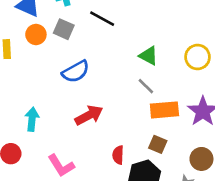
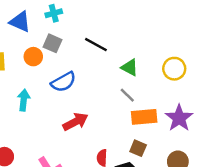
black line: (102, 19) -> (96, 45), moved
orange circle: (36, 34) -> (33, 57), moved
cyan arrow: (32, 119) -> (24, 100), moved

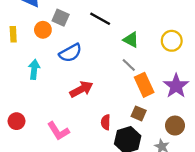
orange rectangle: (144, 117) -> (144, 85), turned 70

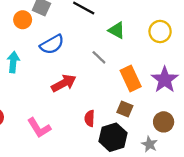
gray line: (129, 65) -> (99, 57), moved

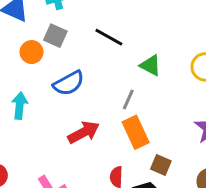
gray line: (99, 57) -> (128, 100), turned 70
orange rectangle: (131, 78) -> (136, 132), moved

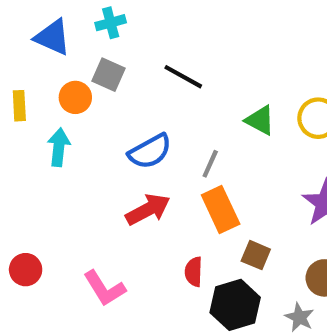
green triangle: (150, 65) -> (260, 120), moved
blue semicircle: (69, 83) -> (150, 151), moved
cyan arrow: (20, 106) -> (59, 147), moved

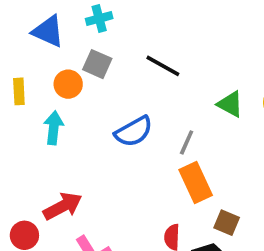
red arrow: (148, 209) -> (63, 206), moved

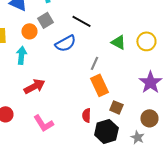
gray square: (97, 64) -> (45, 20), turned 35
blue semicircle: (134, 131) -> (65, 43), moved
red arrow: (63, 206) -> (34, 86), moved

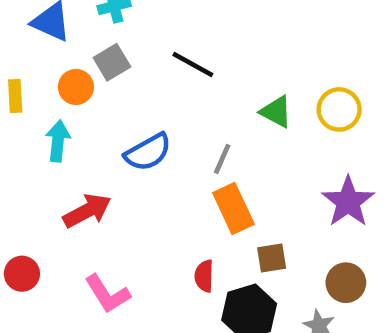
blue semicircle: (65, 43) -> (148, 152), moved
brown square: (116, 107) -> (272, 258), turned -32

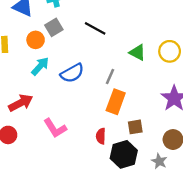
cyan arrow: (58, 141) -> (40, 66), moved, turned 36
orange rectangle: (233, 208) -> (116, 102), turned 45
red arrow: (87, 211) -> (21, 103), moved
pink L-shape: (107, 294) -> (55, 128), moved

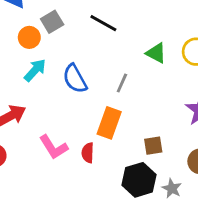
blue semicircle: (72, 73) -> (75, 79), turned 90
orange rectangle: (116, 102) -> (109, 123), moved
red semicircle: (101, 136) -> (88, 153), moved
gray star: (159, 161) -> (172, 188), moved

